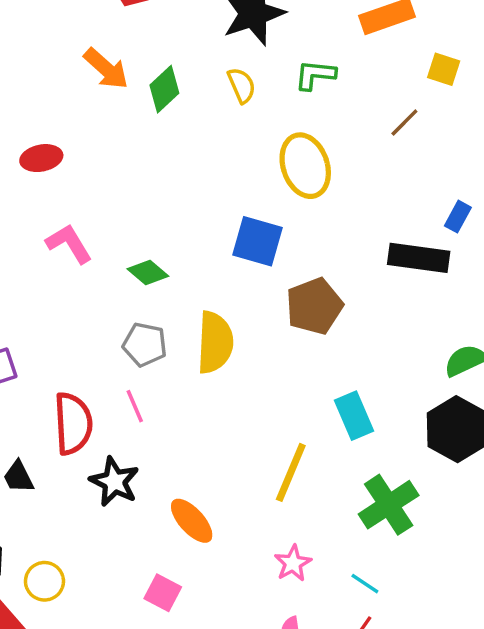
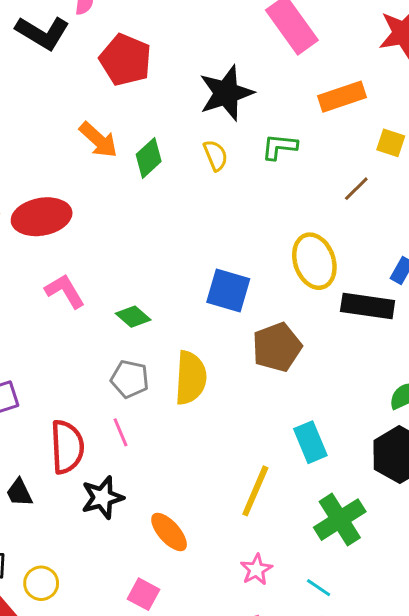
red ellipse: (41, 158) -> (42, 217), size x1.6
yellow ellipse: (305, 166) -> (314, 261), moved
black star: (114, 482) -> (102, 498), turned 30

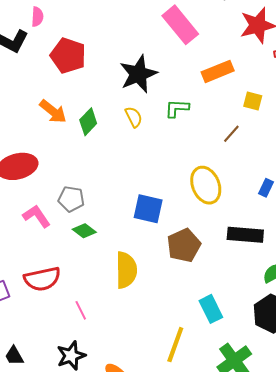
black rectangle: (368, 306) -> (245, 235), moved
gray pentagon: (130, 379) -> (71, 199), moved
red semicircle: (67, 447) -> (42, 279), moved, turned 84

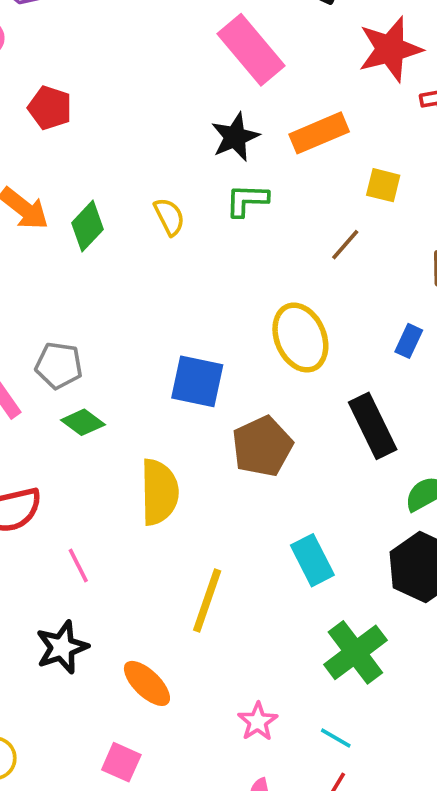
red pentagon: (68, 56) -> (50, 108), size x0.7
black star: (138, 74) -> (235, 137), moved, size x0.7
black rectangle: (245, 235) -> (373, 426), turned 60
yellow line: (175, 345) -> (207, 600), moved

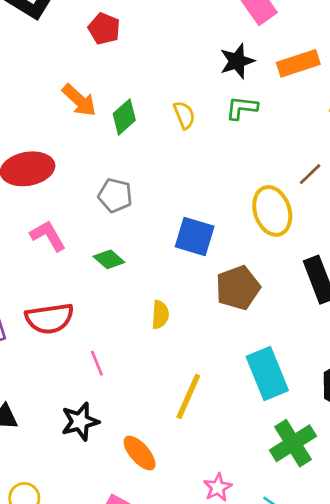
brown line: (345, 245) -> (310, 174), moved
gray pentagon: (59, 365) -> (115, 195), moved
yellow semicircle: (159, 492) -> (160, 315), size x0.6
cyan rectangle: (312, 560) -> (267, 373), size x1.4

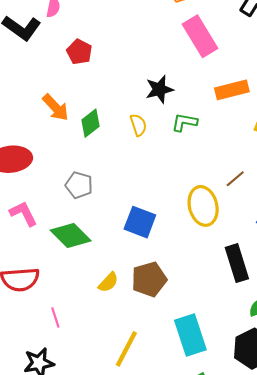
black star: (237, 61) -> (159, 89), moved
green diamond: (109, 259) -> (71, 236), size x1.6
brown pentagon: (238, 288) -> (149, 279), moved
yellow semicircle: (160, 315) -> (108, 282), turned 35

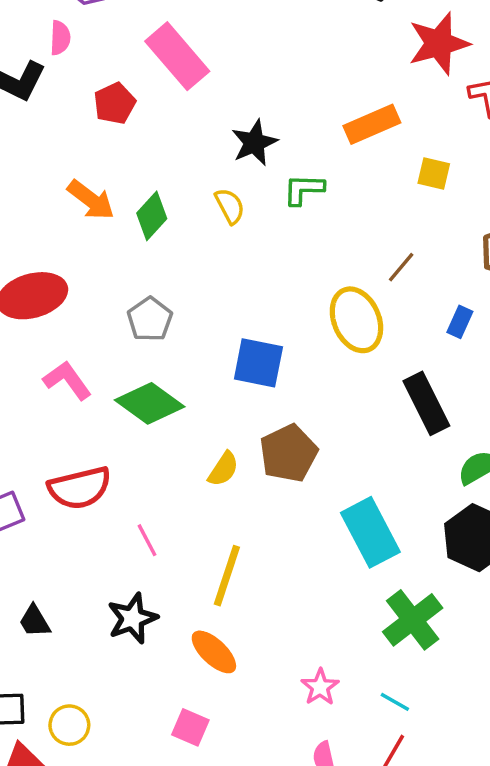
pink rectangle: (200, 36) -> (177, 56), moved
red pentagon: (79, 52) -> (115, 103), turned 30
gray pentagon: (79, 185) -> (150, 319), turned 30
yellow line: (126, 349) -> (227, 576), moved

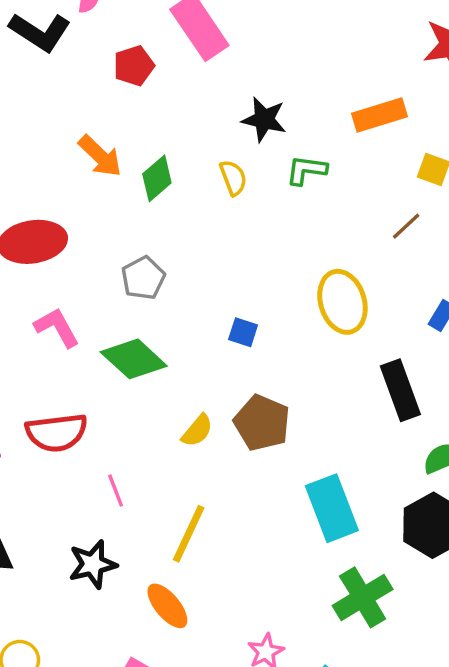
black star: (254, 143) -> (264, 119), turned 30
brown line: (401, 267) -> (406, 226), moved
blue square: (258, 363) -> (243, 332), size x0.6
brown pentagon: (289, 453) -> (262, 423), turned -30

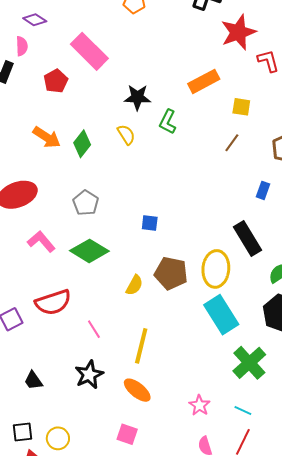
green L-shape: (306, 170) -> (168, 122), turned -60
yellow ellipse: (342, 302) -> (216, 269), moved, turned 33

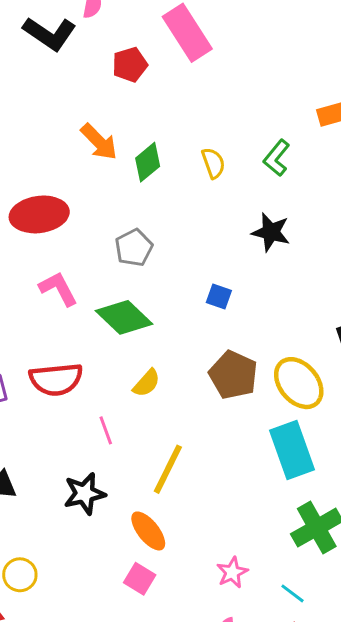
black star: (137, 97) -> (271, 232), moved
yellow ellipse: (216, 269) -> (299, 383), turned -57
yellow semicircle: (134, 285) -> (147, 383), moved
pink square: (127, 434) -> (140, 579), moved

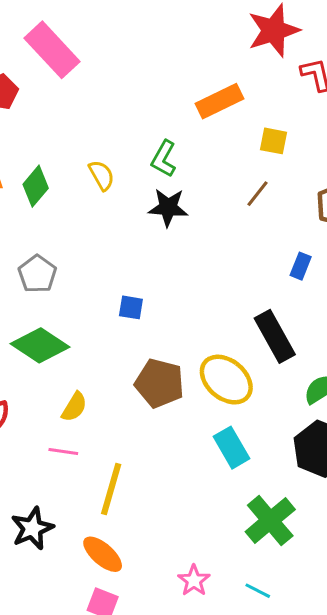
black star: (271, 232) -> (168, 207), moved
pink line: (106, 430) -> (63, 452), moved, turned -52
cyan rectangle: (292, 450) -> (232, 448), size x0.7

